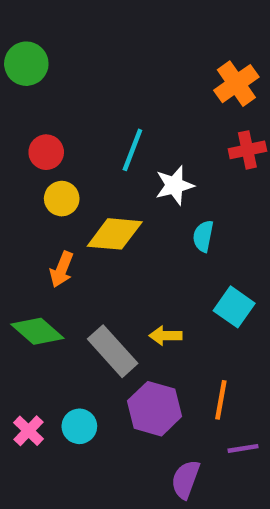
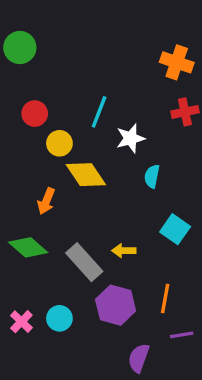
orange cross: (236, 84) -> (177, 62), turned -36
yellow circle: (62, 199) -> (59, 143), moved
yellow diamond: (115, 234) -> (86, 175), turned 51

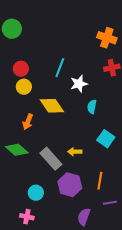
yellow circle: (59, 143) -> (24, 87), moved
pink cross: (21, 322) -> (27, 217), moved, turned -32

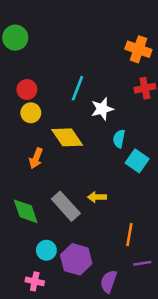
cyan square: (106, 139) -> (137, 161), moved
green diamond: (17, 150) -> (26, 211), moved, turned 30
purple hexagon: (70, 185) -> (76, 259), moved

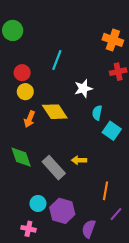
cyan line: (77, 88) -> (57, 60), moved
orange arrow: (36, 158) -> (30, 119), moved
green diamond: (26, 211) -> (21, 157), moved
purple line: (142, 263) -> (116, 214), turned -40

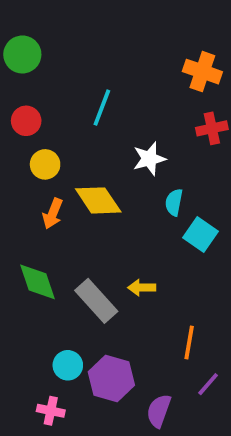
red circle: (22, 73) -> (26, 121), moved

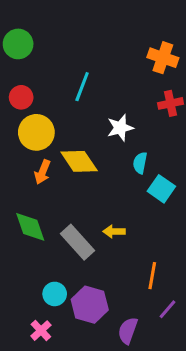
yellow circle: (45, 164) -> (36, 132), size x1.5
pink cross: (51, 411) -> (41, 331), turned 35

